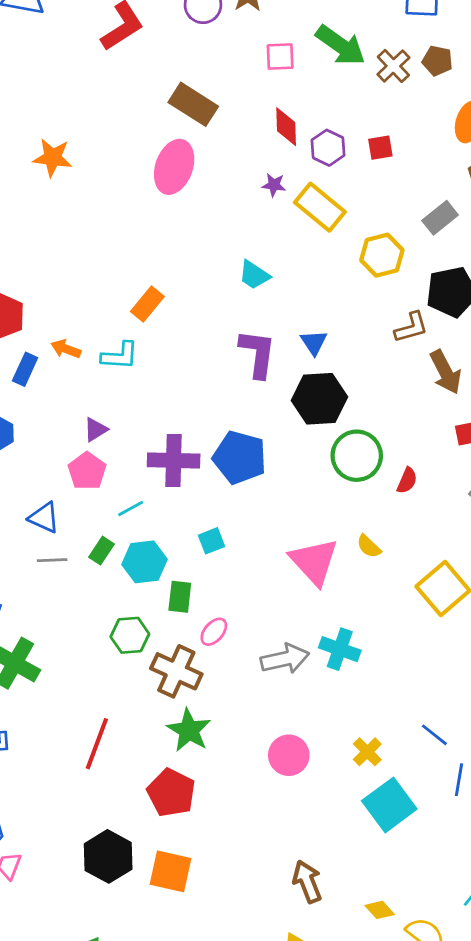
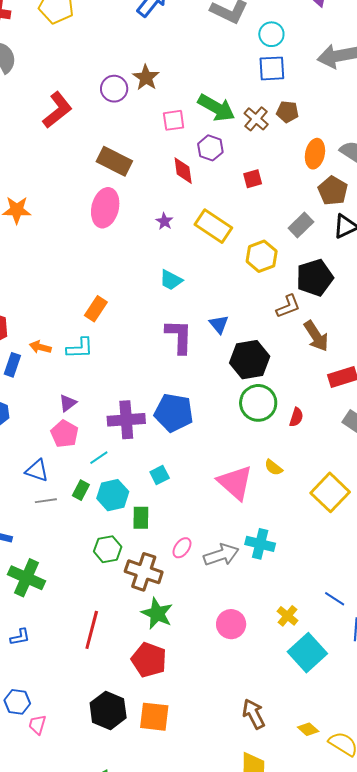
purple hexagon: (328, 148) -> (210, 148), moved
purple star: (274, 185) -> (164, 221), moved, turned 30
black hexagon: (319, 399) -> (250, 360), moved
pink ellipse: (214, 632) -> (182, 548), moved

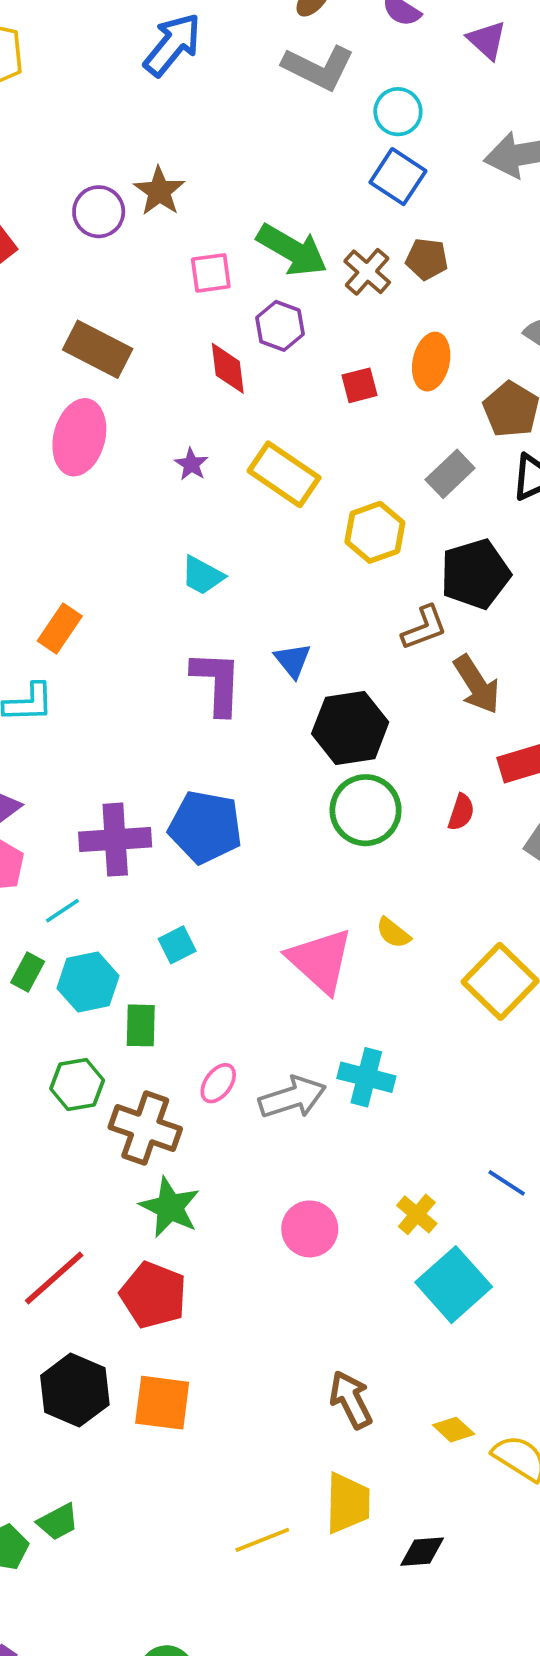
blue square: (272, 68) -> (398, 177), turned 36
orange ellipse: (315, 154) -> (431, 362), moved
red semicircle: (296, 417) -> (461, 812), moved
red line: (92, 630) -> (54, 1278), moved, turned 33

